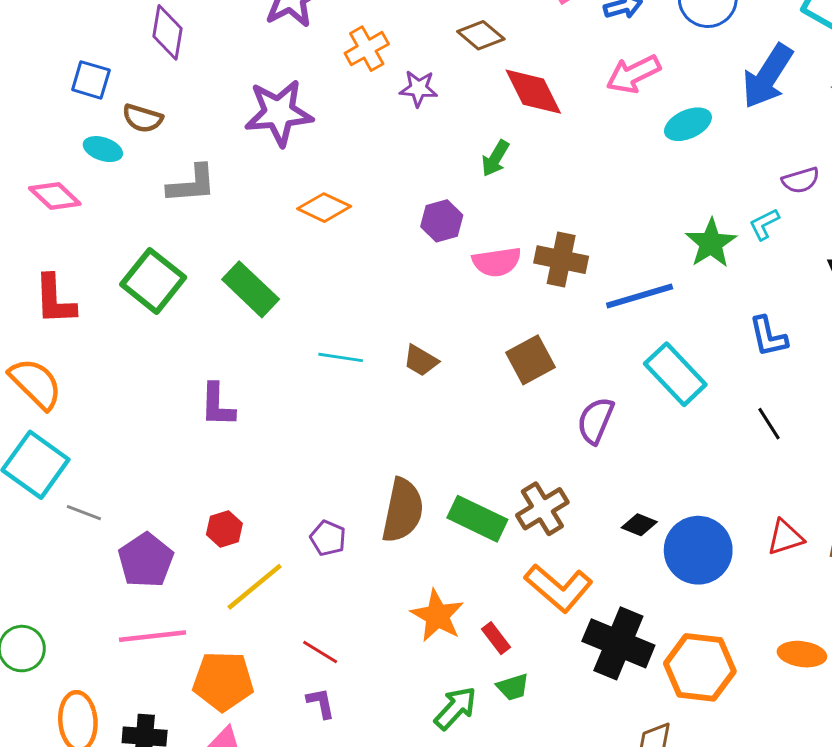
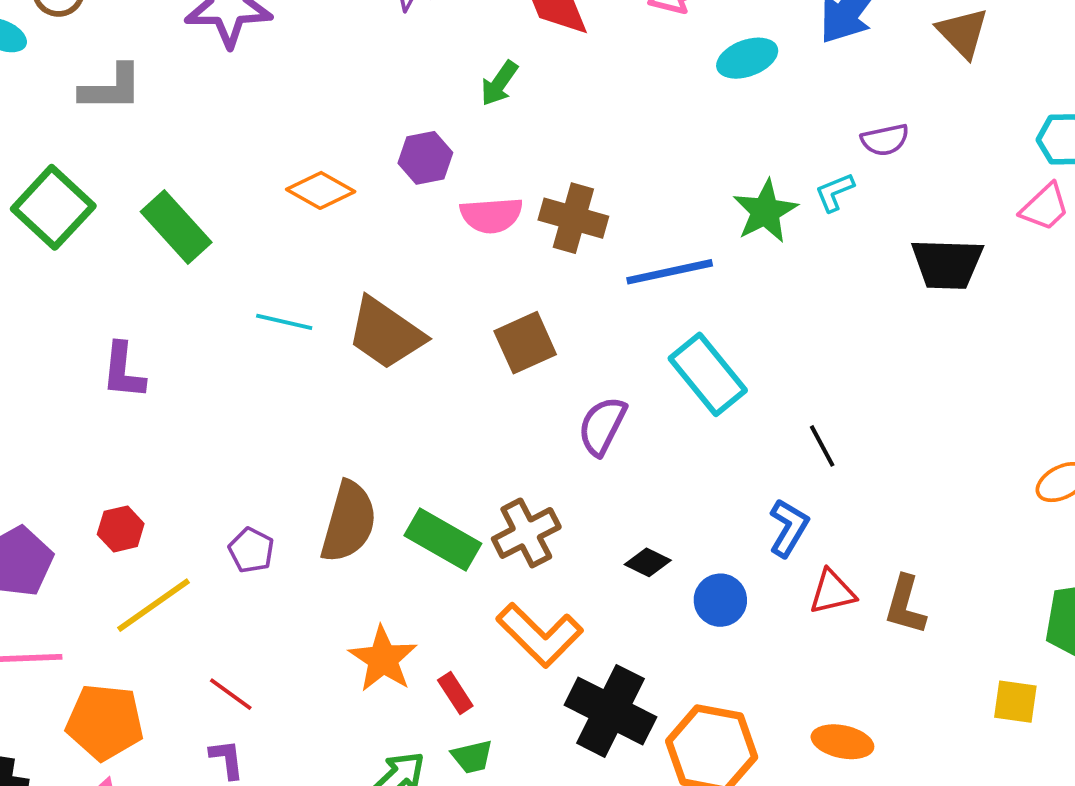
orange diamond: (324, 208) -> (321, 190), moved
blue L-shape: (768, 336) -> (789, 528), moved, turned -141
brown trapezoid: (421, 361) -> (386, 333), size x1.8
blue circle: (698, 550) -> (720, 600), size x0.6

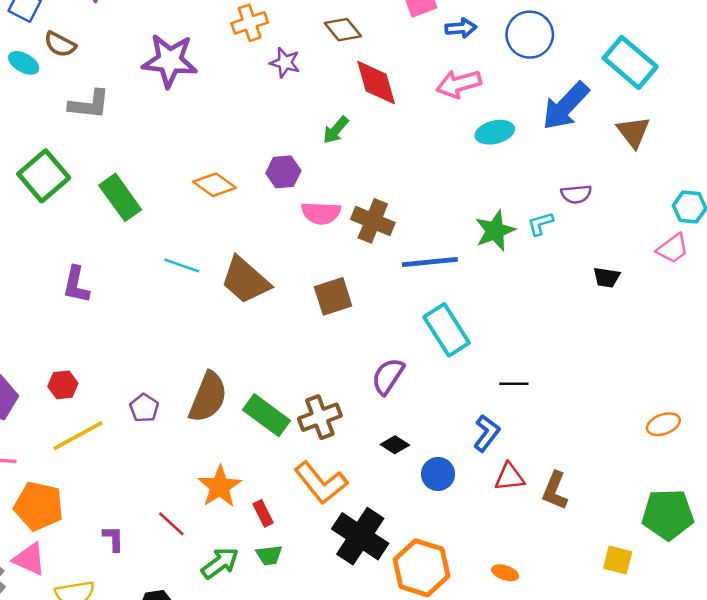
black trapezoid: (947, 264) -> (606, 277), size x0.6
purple semicircle: (602, 426) -> (388, 376), moved
black line: (822, 446) -> (514, 384), turned -68
red line: (231, 694) -> (171, 524), moved
orange ellipse: (842, 742) -> (505, 573), size x0.7

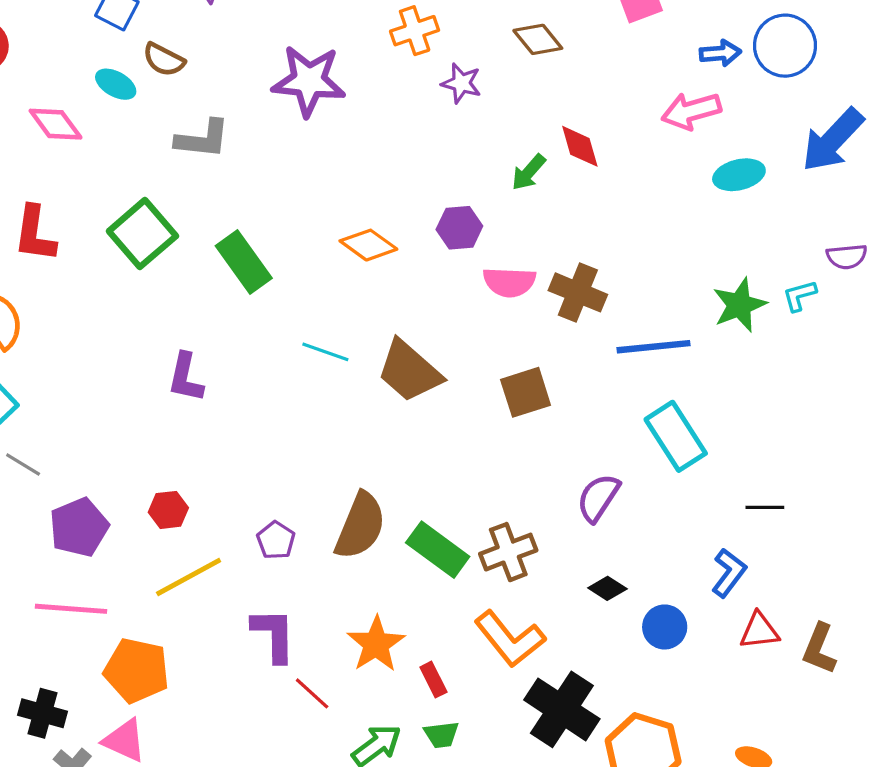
blue arrow: (461, 28) -> (720, 53), moved
red diamond: (376, 83) -> (580, 146), moved, size x0.7
purple L-shape: (113, 539) -> (274, 635), moved, size x1.6

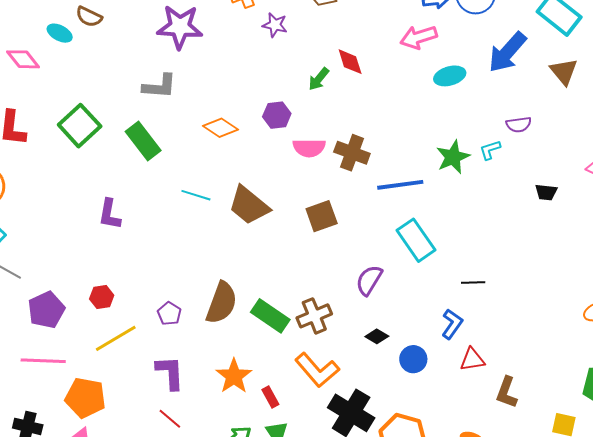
gray L-shape: (203, 139) -> (159, 86), moved
brown L-shape: (819, 649) -> (507, 392), moved
red line: (312, 693) -> (170, 419), moved

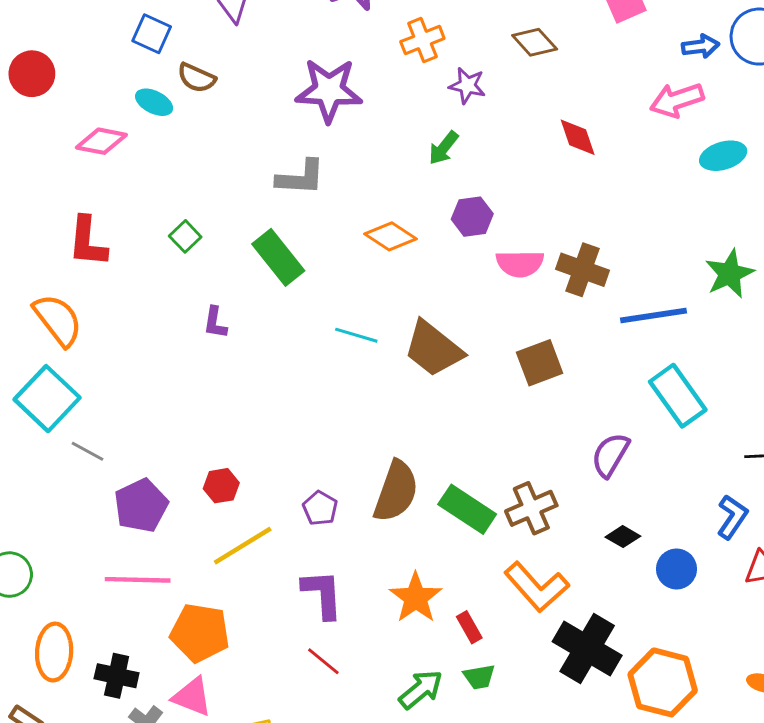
pink diamond: (23, 59) -> (101, 141), turned -40
green arrow: (319, 79) -> (444, 148), moved
green square: (80, 126) -> (185, 236), size x0.5
purple L-shape: (110, 214) -> (215, 323), moved, size x0.7

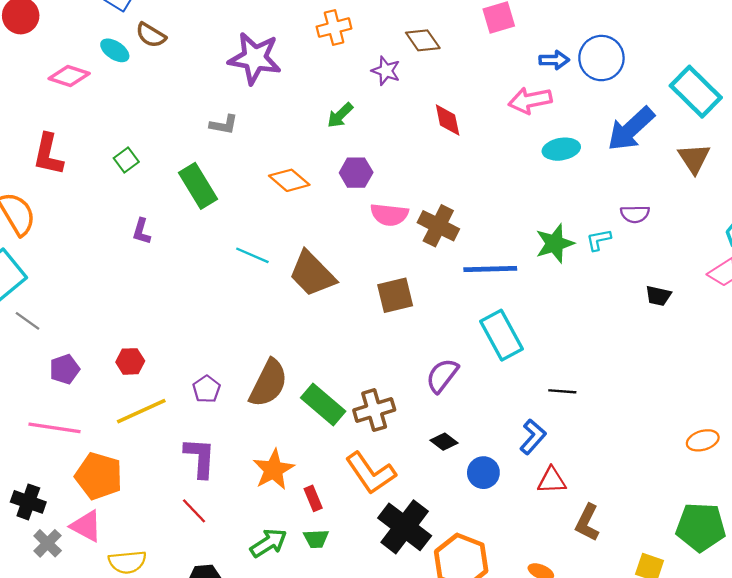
purple star: (467, 85) -> (386, 71), moved
gray L-shape: (301, 178) -> (224, 125), size x0.7
purple pentagon: (141, 506) -> (65, 369), size x0.7

